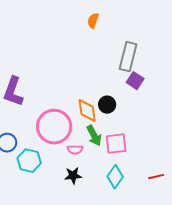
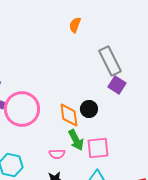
gray rectangle: (128, 57) -> (110, 61), turned -40
pink circle: (54, 127) -> (22, 109), moved

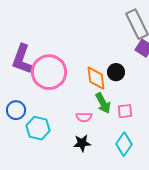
pink square: (98, 148) -> (125, 111), size x0.7

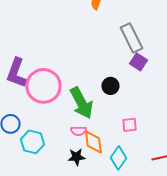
orange diamond: (96, 78) -> (93, 142), moved
green arrow: (103, 103) -> (81, 103), moved, size x1.5
pink square: (125, 111) -> (129, 125), moved

